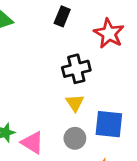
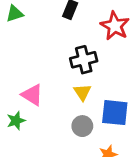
pink triangle: (32, 143) -> (32, 95), moved

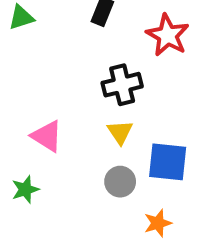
green star: (16, 121) -> (25, 190), moved

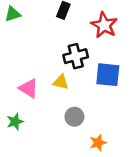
yellow triangle: (120, 132) -> (61, 82), moved, turned -42
blue square: (168, 162) -> (108, 75), moved

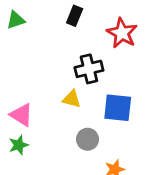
blue square: (108, 75) -> (118, 108), moved
pink triangle: (29, 88) -> (21, 115), moved

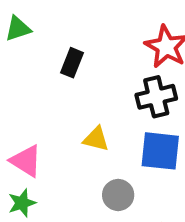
black rectangle: (75, 16) -> (72, 63), moved
black cross: (89, 69) -> (156, 97), moved

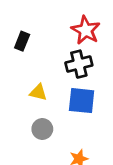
gray circle: (118, 195) -> (42, 129), moved

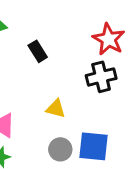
black rectangle: (22, 41) -> (38, 51), turned -54
blue square: (82, 101) -> (94, 146), moved

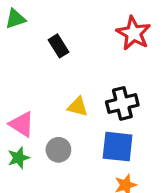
black cross: (101, 77) -> (122, 103), moved
gray circle: (60, 149) -> (58, 150), moved

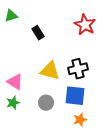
yellow triangle: (78, 107) -> (50, 71), size x1.5
gray circle: (58, 150) -> (46, 103), moved

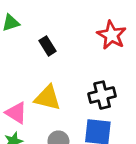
yellow triangle: (50, 71) -> (48, 98), moved

